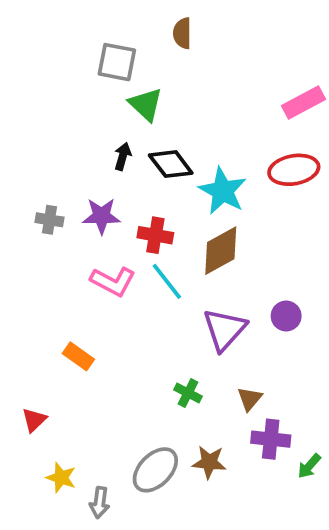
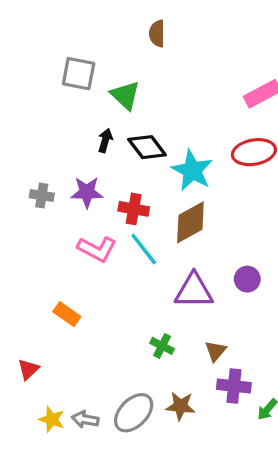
gray square: (117, 62) -> (79, 74), moved
purple triangle: (225, 329) -> (194, 291), turned 48
gray arrow: (100, 503) -> (85, 419), moved, turned 92

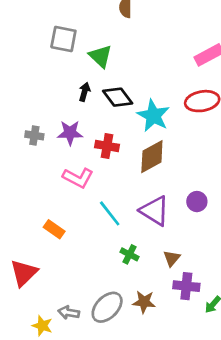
cyan line: (144, 249) -> (110, 213), moved
purple triangle: (194, 291) -> (155, 211), turned 32
red triangle: (28, 369) -> (24, 273), size x1.6
yellow star: (52, 419) -> (42, 326), moved

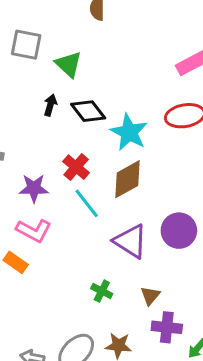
purple star: (70, 133) -> (34, 188), moved
red cross: (107, 146) -> (76, 167), turned 30
pink L-shape: (78, 178) -> (34, 231), moved
purple circle: (197, 202) -> (179, 231), size x1.5
cyan line: (110, 213) -> (87, 203), moved

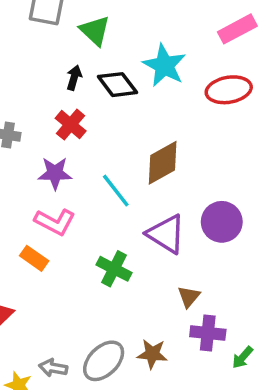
cyan star: (129, 132) -> (164, 65), moved
red cross: (76, 167) -> (71, 125), moved
green cross: (102, 291) -> (114, 269), moved, size x1.4

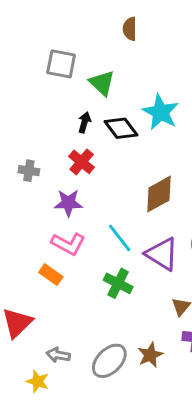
cyan line: (116, 191) -> (120, 238), moved
brown star: (152, 354) -> (150, 355), turned -30
gray arrow: (53, 368) -> (58, 355), moved

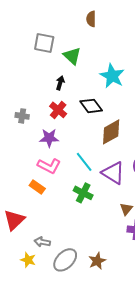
black diamond: (121, 128) -> (91, 106), moved
brown star: (150, 355) -> (97, 261), moved
gray ellipse: (109, 361) -> (65, 260), moved

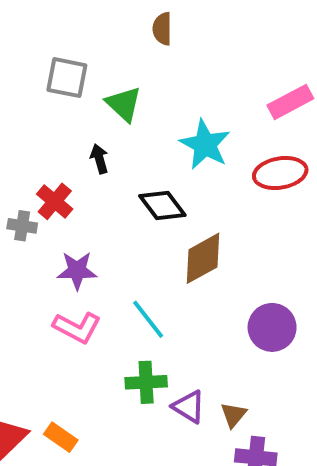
black arrow: (60, 83) -> (99, 159), turned -32
red cross: (58, 110) -> (55, 201), moved
purple triangle: (113, 173) -> (189, 407), moved, size x0.7
orange rectangle: (37, 187) -> (61, 437), moved
green cross: (83, 193) -> (146, 382), turned -30

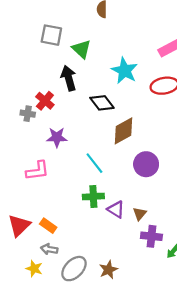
black arrow: (99, 159) -> (69, 78), size x1.6
pink L-shape: (77, 327) -> (37, 171), moved, turned -35
purple circle: (272, 327) -> (146, 164), moved

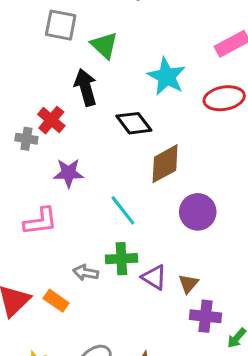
gray arrow: (49, 249) -> (86, 273), moved

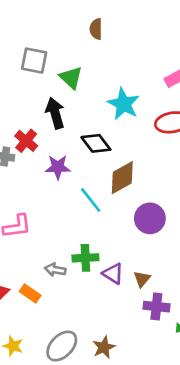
purple star: (68, 173) -> (58, 167), moved
cyan line: (123, 210) -> (91, 200), moved

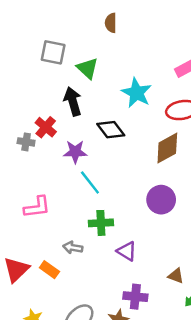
brown diamond: (122, 178) -> (167, 148), moved
cyan line: (91, 200) -> (90, 182), moved
green cross: (85, 258) -> (101, 223), moved
brown triangle: (142, 279) -> (176, 276), moved, turned -49
purple cross: (156, 307) -> (135, 297), moved

